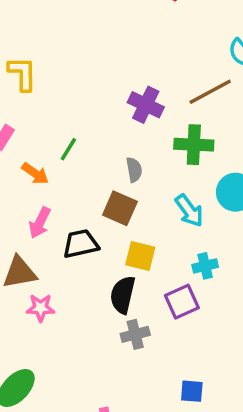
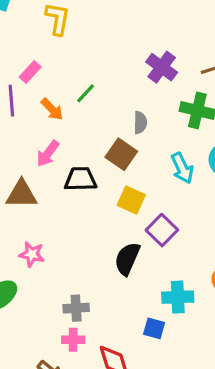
cyan cross: (205, 266) -> (178, 297), moved, size x1.4
black semicircle: (123, 295) -> (127, 259), moved
purple square: (182, 302) -> (162, 230), moved, turned -32
pink star: (41, 308) -> (32, 254), moved
gray cross: (135, 334) -> (76, 308), moved

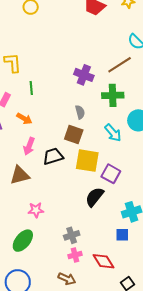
green line: (86, 93) -> (31, 88), moved, turned -32
yellow square: (131, 200) -> (87, 161), size x1.4
black semicircle: (127, 259) -> (94, 197), turned 30

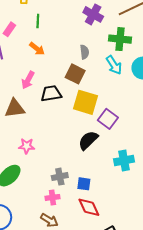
orange arrow: (24, 119) -> (37, 49), moved
cyan arrow: (113, 133) -> (114, 65), moved
blue square: (122, 235) -> (84, 184), moved
pink cross: (75, 255) -> (52, 197), moved

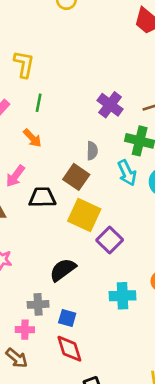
black semicircle: (88, 140) -> (63, 270), moved

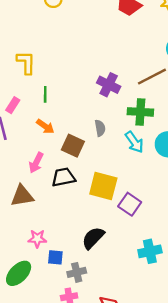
brown square: (76, 177) -> (73, 146), moved
blue square: (67, 318) -> (55, 257), moved

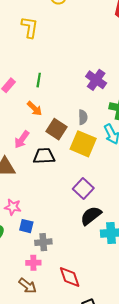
yellow L-shape: (26, 63) -> (30, 27), moved
yellow square: (103, 186) -> (83, 144), moved
purple square: (130, 204) -> (83, 189), moved
black semicircle: (93, 238) -> (91, 216), moved

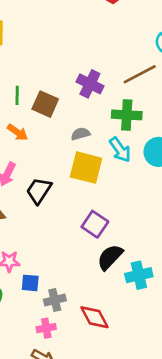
gray semicircle: (83, 117) -> (80, 134), turned -96
brown square: (57, 129) -> (45, 104), moved
black trapezoid: (44, 156) -> (39, 191), turned -45
red diamond: (70, 277) -> (95, 317), moved

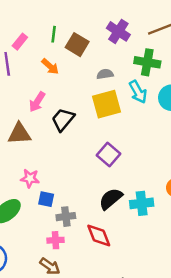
yellow square: (86, 168) -> (106, 104), turned -36
black semicircle: (110, 257) -> (111, 199), moved

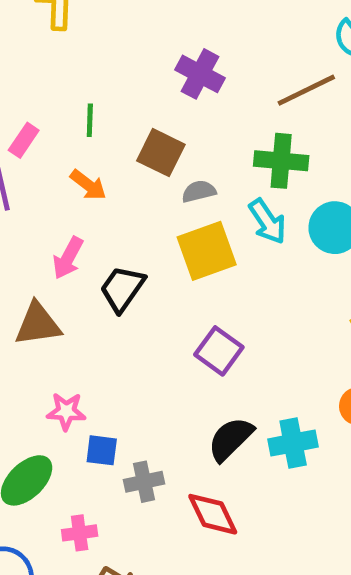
purple cross: (118, 31) -> (200, 74), moved
brown square: (77, 45) -> (161, 153), moved
pink cross: (56, 240) -> (80, 533), moved

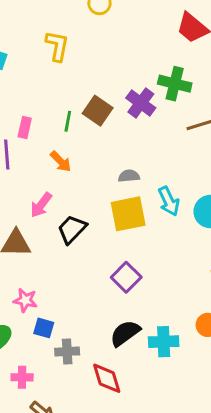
pink rectangle: (24, 140) -> (25, 127), turned -30
brown square: (161, 153) -> (98, 111), moved
green cross: (281, 161) -> (175, 84), moved

